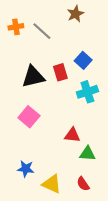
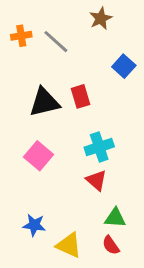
blue square: (83, 60) -> (124, 66), moved
cyan cross: (87, 92) -> (99, 147), moved
red triangle: (72, 135) -> (96, 180), turned 35
green triangle: (87, 154) -> (115, 218), moved

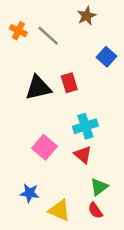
orange cross: (21, 36) -> (18, 31), turned 35
pink square: (39, 156) -> (44, 147), moved
green triangle: (115, 218) -> (99, 187), turned -42

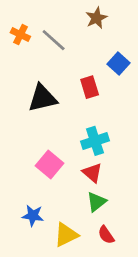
red rectangle: (69, 83) -> (90, 87), moved
green triangle: (99, 187) -> (96, 202), moved
yellow triangle: (59, 210) -> (66, 235), turned -50

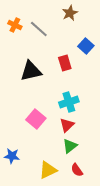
red triangle: (92, 173) -> (67, 125), turned 35
blue star: (33, 216) -> (12, 156), moved

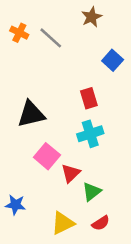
red rectangle: (65, 63) -> (89, 98), moved
black triangle: (31, 71) -> (31, 114), moved
red triangle: (67, 125) -> (71, 173), moved
red semicircle: (77, 170) -> (101, 223), turned -88

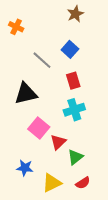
gray line: (51, 38) -> (42, 60), moved
blue square: (113, 60) -> (70, 49), moved
blue star: (15, 205) -> (25, 168), moved

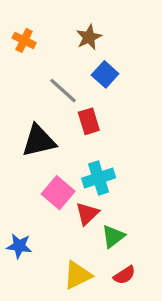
brown star: (75, 14) -> (89, 37), moved
red rectangle: (73, 81) -> (89, 121), moved
cyan cross: (74, 110) -> (99, 178), moved
blue star: (25, 168) -> (19, 246), moved

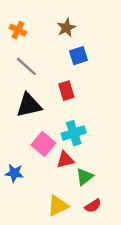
blue square: (105, 74) -> (78, 56), turned 30
gray line: (63, 91) -> (26, 66), moved
red triangle: (87, 214) -> (65, 160), turned 30
blue star: (19, 246) -> (14, 173), moved

